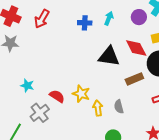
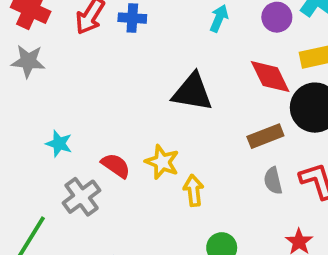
blue cross: (85, 23) -> (132, 18), moved
black triangle: (109, 56) -> (192, 92), moved
gray semicircle: (119, 107) -> (273, 181), moved

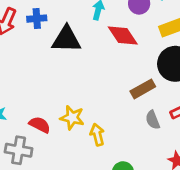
red diamond: (270, 77) -> (123, 35), moved
black triangle: (192, 92) -> (66, 39), moved
gray cross: (82, 197) -> (19, 150), turned -36

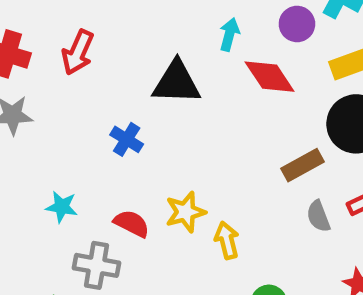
blue cross: (37, 19) -> (127, 139), moved, turned 36
yellow star: (72, 118) -> (185, 212), turned -30

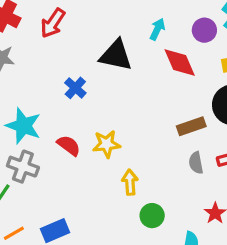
cyan star: (62, 207) -> (23, 126), size x1.6
yellow arrow: (227, 240) -> (130, 182), moved
gray cross: (97, 265) -> (23, 167), moved

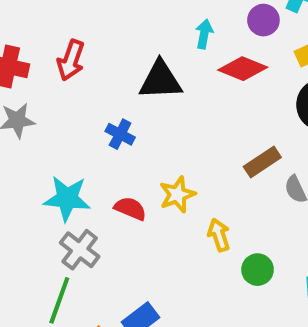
red diamond: (180, 63) -> (243, 69), turned -30
brown rectangle: (191, 126) -> (262, 162), moved
gray cross: (23, 167) -> (80, 250), turned 32

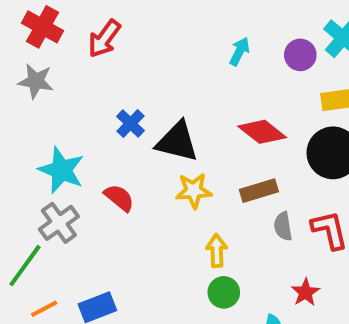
red diamond: (243, 69) -> (262, 132), moved
black triangle: (160, 80) -> (177, 142), moved
yellow star: (177, 195) -> (194, 191), moved
yellow arrow: (219, 235) -> (217, 251), moved

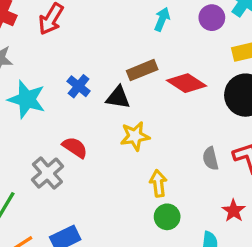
black triangle: (177, 142) -> (118, 97), size x0.7
cyan star: (61, 170) -> (27, 99), moved
brown rectangle: (259, 191) -> (142, 70), moved
gray cross: (59, 223) -> (47, 173), moved

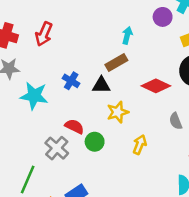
cyan arrow: (162, 19) -> (127, 35), moved
red diamond: (186, 83) -> (156, 86), moved
yellow arrow: (158, 183) -> (140, 145), turned 36
green circle: (167, 217) -> (95, 142), moved

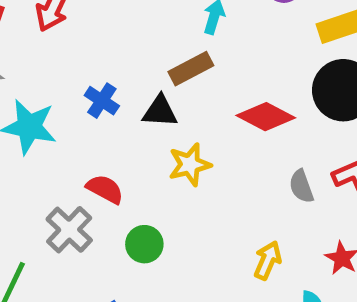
green circle: (95, 142) -> (144, 244), moved
yellow arrow: (140, 145) -> (268, 260), moved

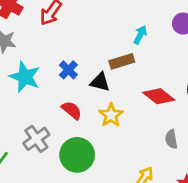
yellow star: (190, 165) -> (111, 115), turned -30
red semicircle: (105, 189) -> (72, 110), moved
green circle: (144, 244) -> (77, 155), size x1.6

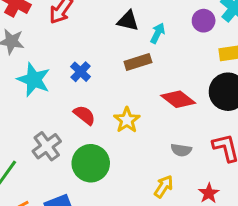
black triangle: (100, 82) -> (128, 21), moved
gray semicircle: (171, 139) -> (181, 150), moved, turned -72

